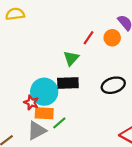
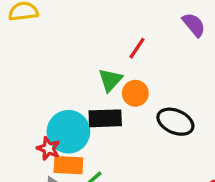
orange circle: (112, 38) -> (135, 93), moved
black ellipse: (113, 85) -> (175, 122), turned 40

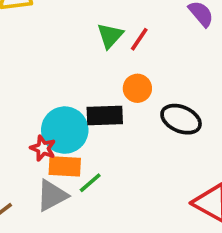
green triangle: (110, 80) -> (110, 36), moved

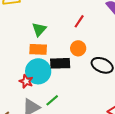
green triangle: (110, 36) -> (39, 29), moved
orange rectangle: (65, 166) -> (38, 49), moved

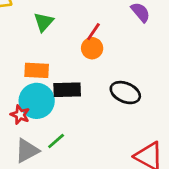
green triangle: (39, 29) -> (44, 22), moved
orange circle: (78, 48) -> (92, 48), moved

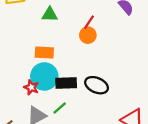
green triangle: (44, 22) -> (50, 14), turned 49
black rectangle: (67, 90) -> (66, 83), moved
black ellipse: (125, 93) -> (97, 85), moved

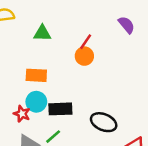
cyan circle: (44, 76) -> (36, 102), size x0.7
black ellipse: (97, 85) -> (104, 122), moved

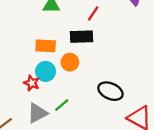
orange circle: (84, 56) -> (70, 62), moved
black rectangle: (60, 109) -> (81, 37), moved

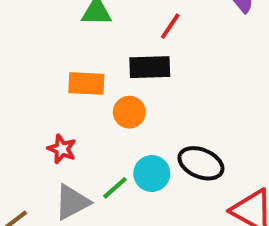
cyan circle: (46, 71) -> (152, 174), moved

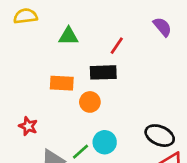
red star: (62, 149) -> (28, 126), moved
black ellipse: (201, 163) -> (160, 136), moved

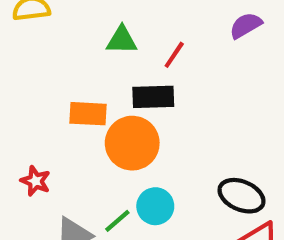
purple semicircle: (162, 27) -> (246, 25), turned -80
green triangle: (68, 36) -> (122, 40), moved
orange circle: (90, 102) -> (132, 143), size x1.6

